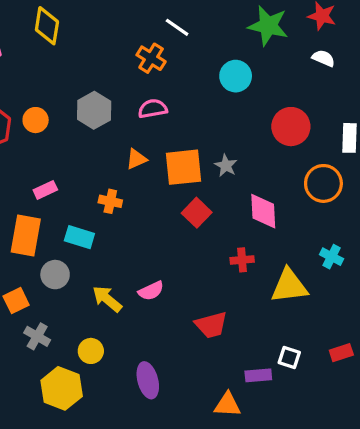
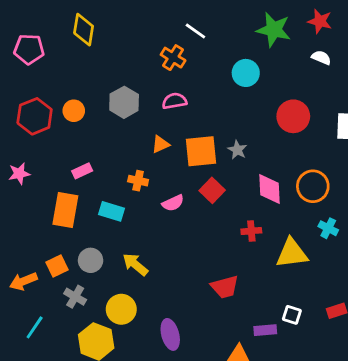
orange circle: (323, 183) -> (313, 186), moved
gray circle: (55, 275) -> (91, 260), moved
pink semicircle: (151, 291) -> (173, 203), moved
yellow circle: (91, 351) -> (121, 309), size x1.4

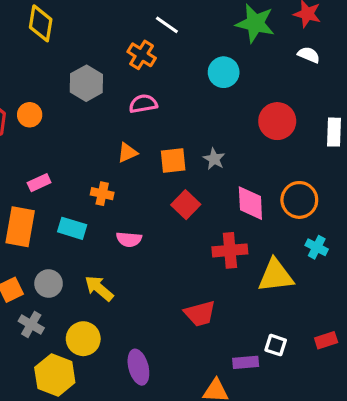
gray hexagon: (124, 102) -> (86, 83), moved
orange square: (201, 151) -> (173, 161), size x0.7
pink semicircle: (173, 203) -> (129, 239), moved, turned 30
red cross: (251, 231) -> (230, 250), size x1.5

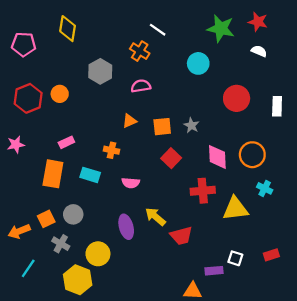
yellow arrow: (99, 288) -> (155, 217), moved
purple ellipse: (138, 367) -> (126, 227), moved

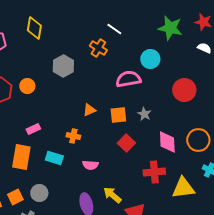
pink semicircle: (141, 86) -> (128, 79), moved, size x1.4

